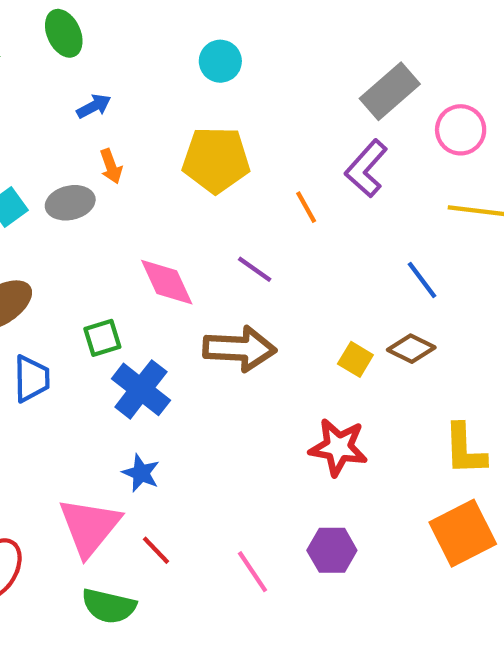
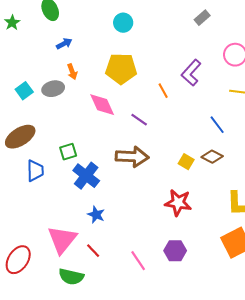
gray rectangle: (390, 91) -> (202, 18), moved, size x0.6
pink diamond: (167, 282) -> (102, 105), moved
blue star: (141, 473) -> (96, 215), moved

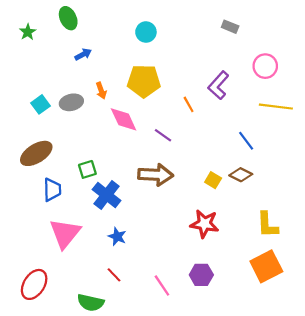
gray rectangle: (202, 18) -> (230, 27), turned 63
orange arrow: (72, 72) -> (101, 91), moved
pink triangle: (62, 240) -> (65, 233), moved

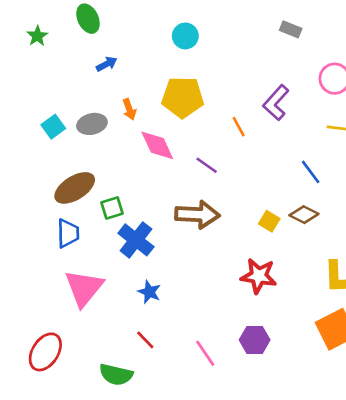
brown ellipse: (36, 153) -> (75, 188), moved

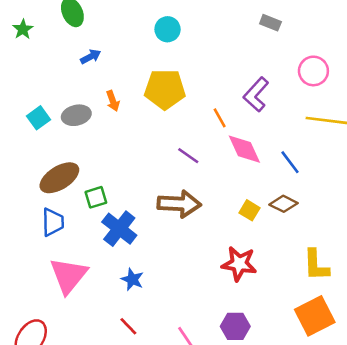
pink diamond: (157, 145) -> (244, 149), moved

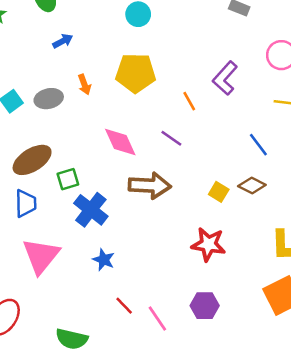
pink diamond: (244, 149) -> (120, 142), moved
purple line: (188, 156) -> (171, 138), moved
red line: (128, 326) -> (124, 306), moved

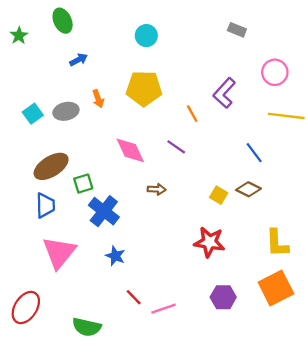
brown arrow: (150, 186) -> (157, 189), size x0.5
purple hexagon: (205, 306) -> (223, 297), moved
pink line: (157, 318) -> (164, 309), turned -75

